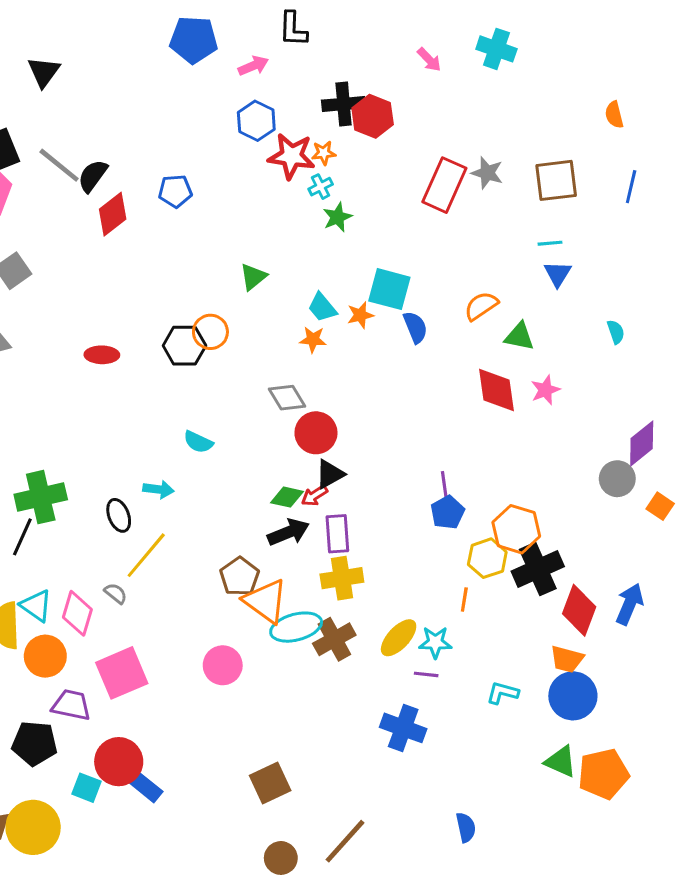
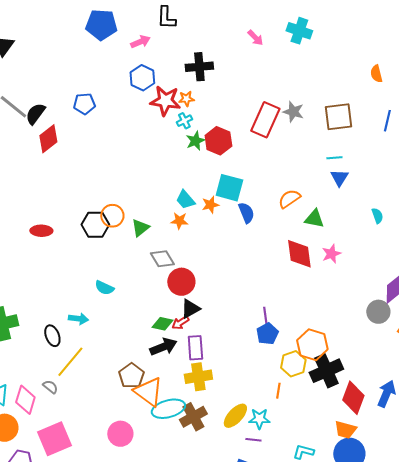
red hexagon: (373, 116) -> (218, 141), moved
blue pentagon: (175, 191) -> (84, 104), moved
green triangle: (253, 277) -> (140, 228), moved

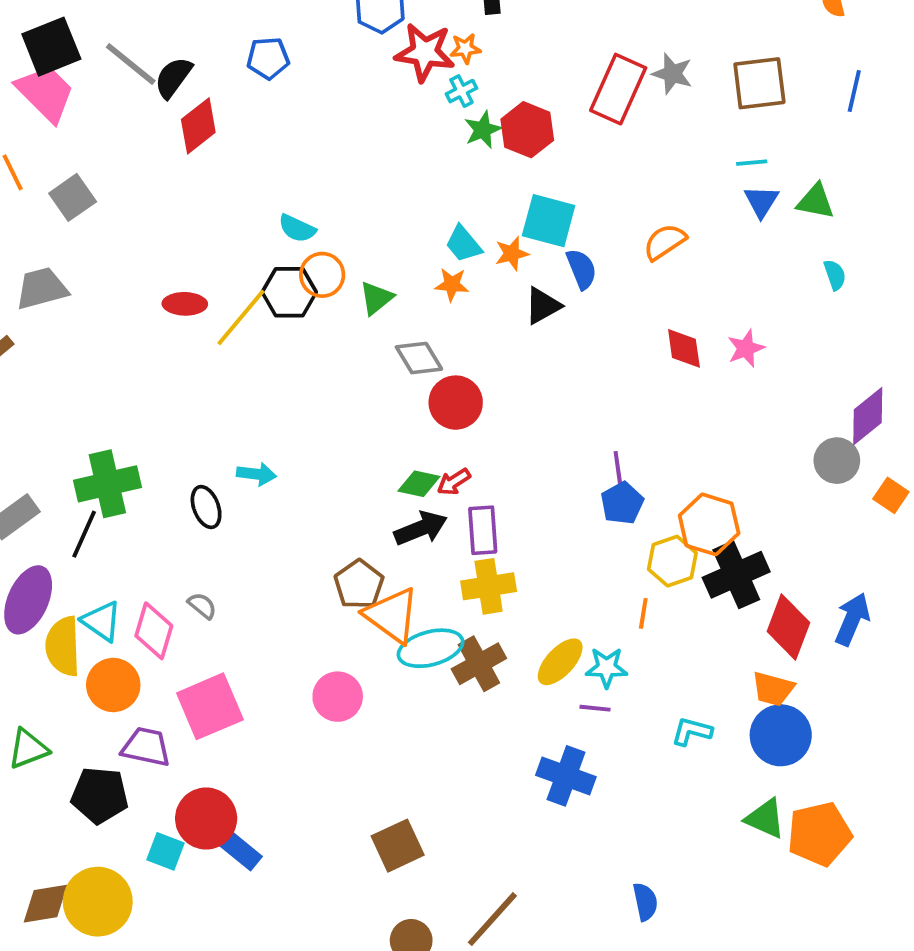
green triangle: (314, 219) -> (816, 201), moved
red diamond: (299, 254) -> (684, 348), size x0.7
cyan semicircle: (104, 288) -> (297, 228), moved
black triangle: (190, 309) -> (543, 306), moved
yellow line: (70, 362) -> (241, 317), moved

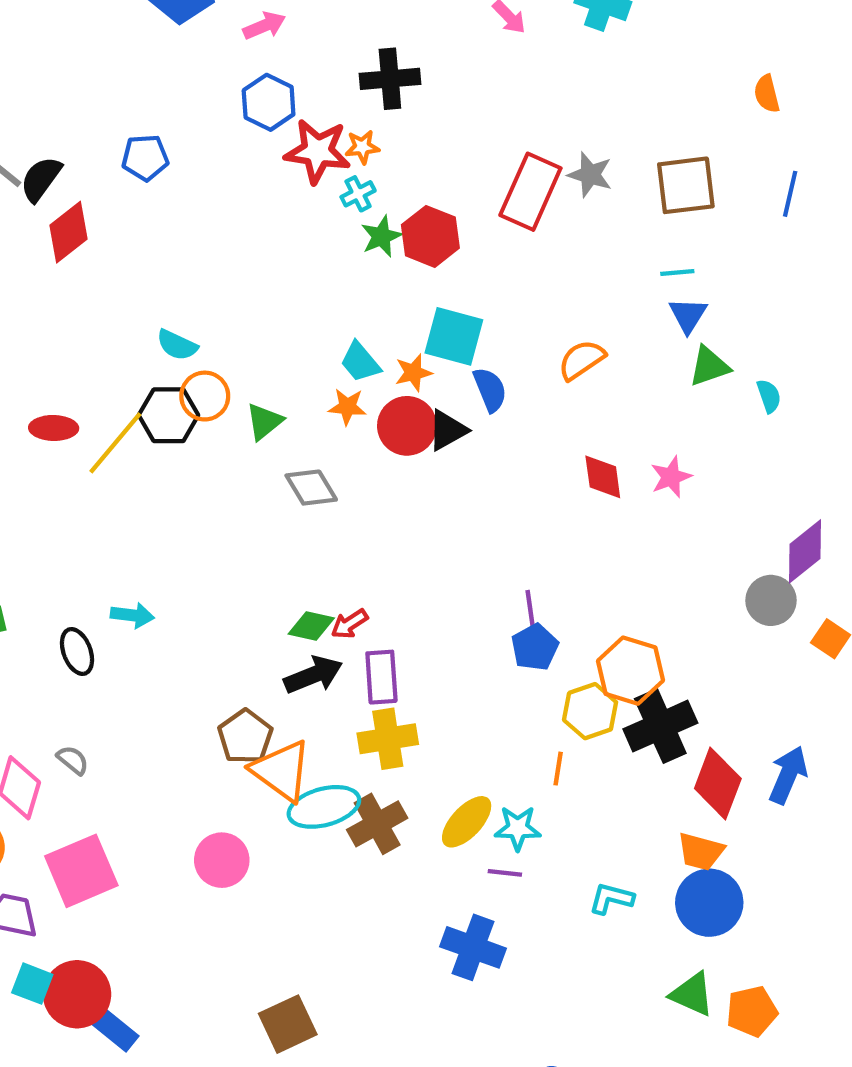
green triangle: (816, 201) -> (709, 366), moved, turned -30
red circle: (456, 403) -> (407, 426), moved
orange pentagon: (819, 834) -> (752, 1011), size x0.7
cyan square: (165, 851) -> (32, 984), moved

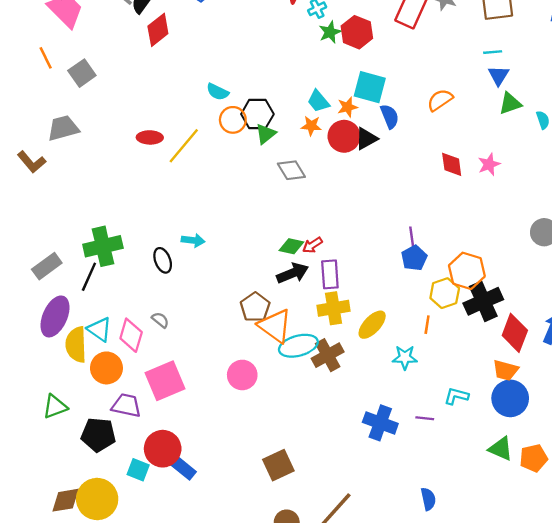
black hexagon: (169, 415) -> (257, 114), moved
yellow ellipse: (467, 822) -> (372, 325), moved
purple line: (505, 873) -> (425, 418), moved
cyan square: (32, 984) -> (138, 470), moved

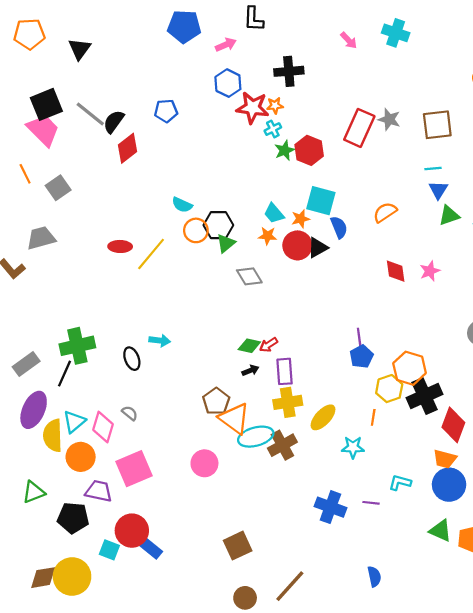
black arrow: (293, 273) -> (250, 370), size x0.6
cyan triangle: (99, 329) -> (74, 422), turned 45

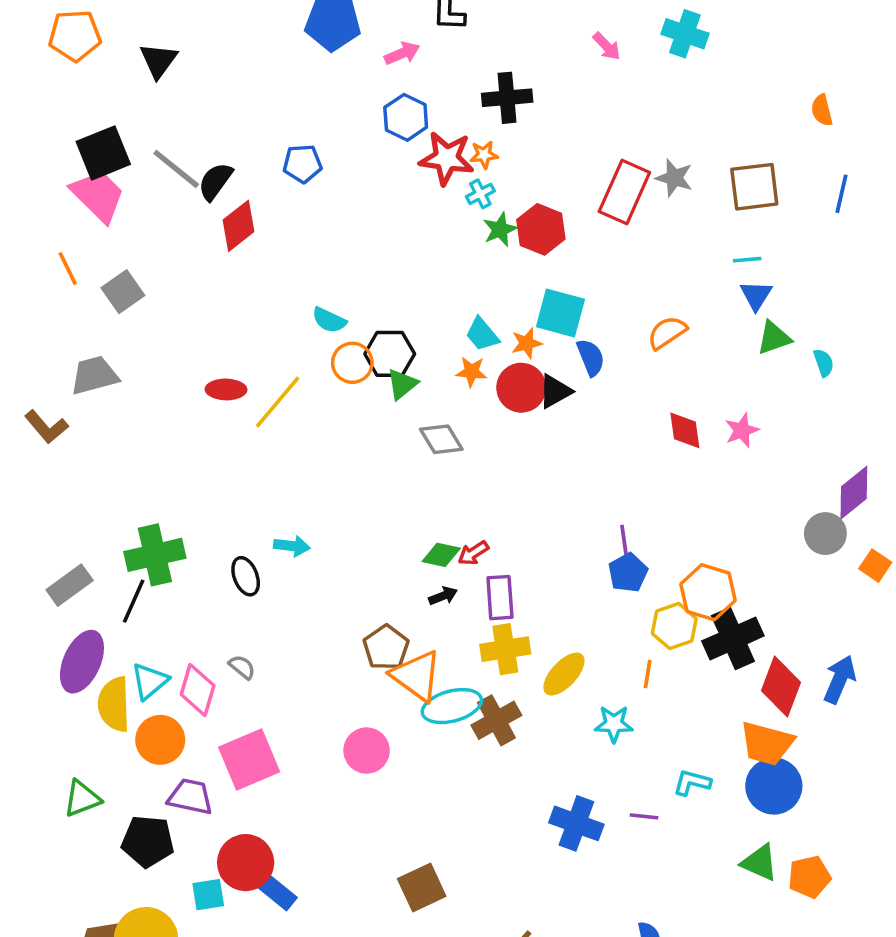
orange trapezoid: (445, 459) -> (767, 743), size x1.4
cyan square: (109, 550) -> (208, 895), turned -30

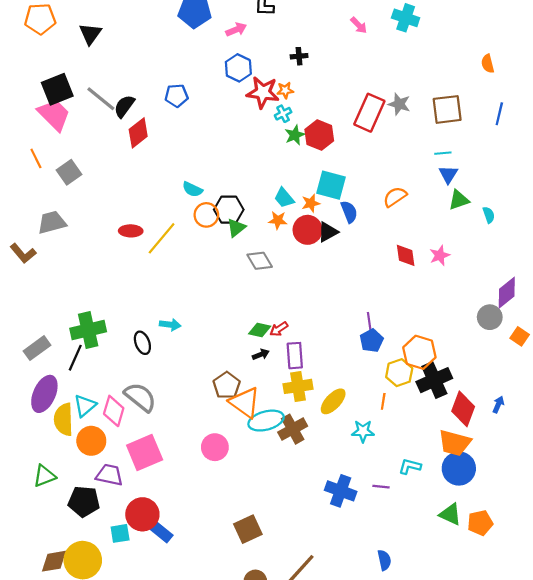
black cross: (507, 98) -> (299, 56), size x0.6
gray semicircle: (242, 667) -> (140, 397), size x2.0
blue arrow: (840, 679) -> (498, 405), size x0.6

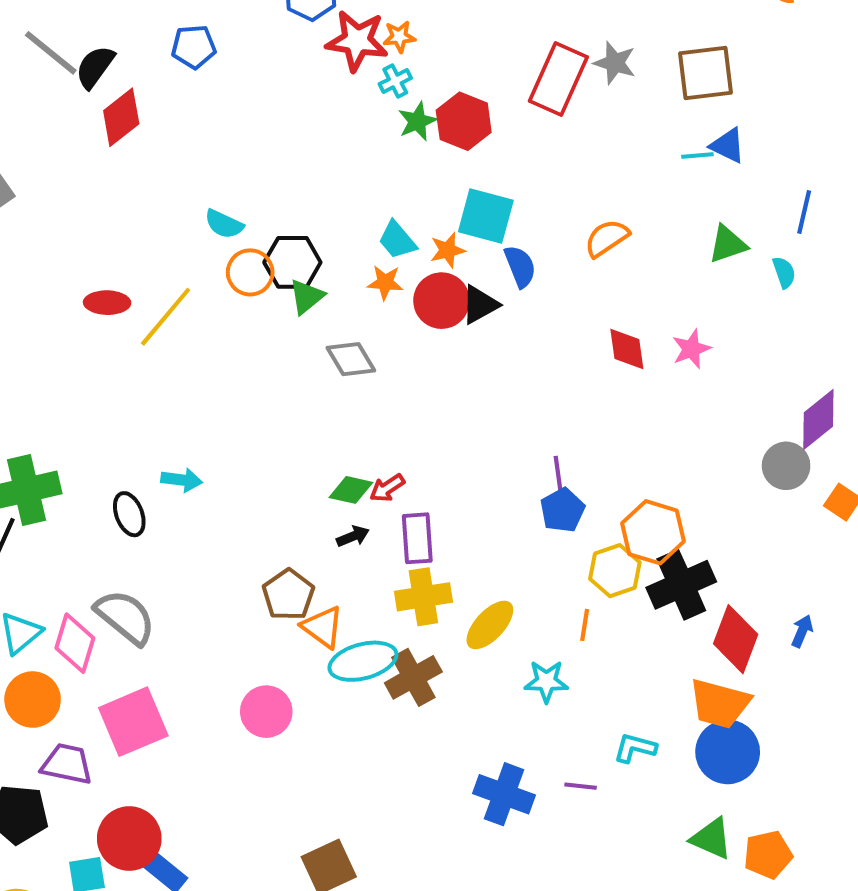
blue line: (499, 114) -> (804, 212), moved
blue triangle: (448, 174) -> (728, 145), moved, turned -36
orange triangle: (245, 402) -> (323, 627), size x0.7

